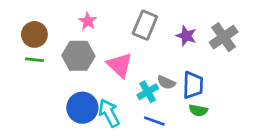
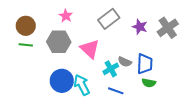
gray rectangle: (145, 25) -> (109, 19), turned 30

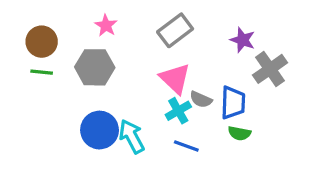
purple star: (140, 27) -> (243, 40), moved
gray cross: (168, 28) -> (270, 69), moved
pink triangle: (90, 49) -> (175, 79), moved

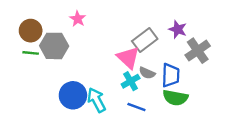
gray rectangle: (175, 30) -> (145, 40), moved
gray hexagon: (95, 67) -> (54, 46), moved
green semicircle: (239, 133) -> (175, 98), size x1.5

